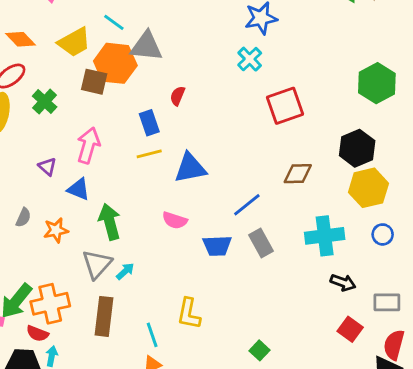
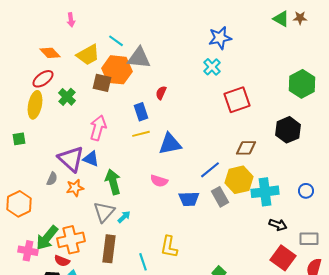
purple triangle: (47, 167) -> (71, 159), moved, size x2.0
yellow hexagon: (368, 188) -> (239, 180), moved
red square: (350, 329) -> (283, 258), size x1.4

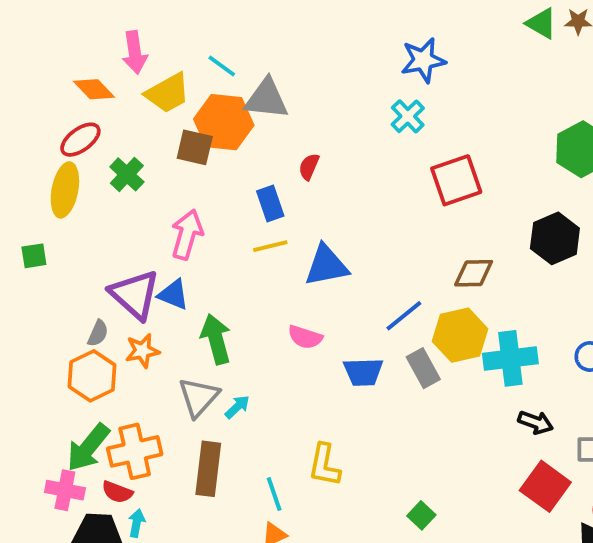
pink arrow: (71, 20) -> (135, 52), moved, size x1.5
orange hexagon: (19, 204) -> (92, 376), moved
pink cross: (28, 251) -> (65, 490), moved

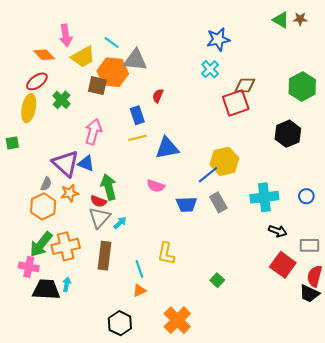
brown diamond: (474, 273) -> (245, 86), moved
yellow hexagon: (460, 335) -> (224, 161), moved
red semicircle: (117, 492) -> (98, 201), moved

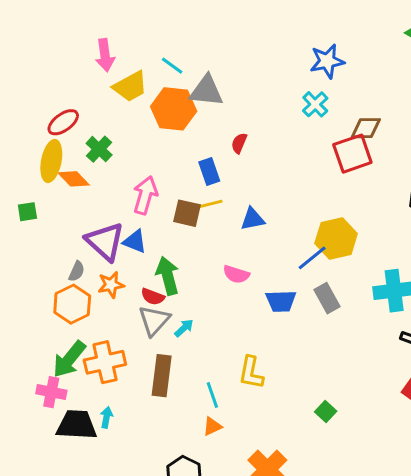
orange diamond: (44, 55) -> (74, 179), moved
brown square: (97, 86) -> (187, 213), moved
blue triangle: (167, 148) -> (253, 219), size x0.7

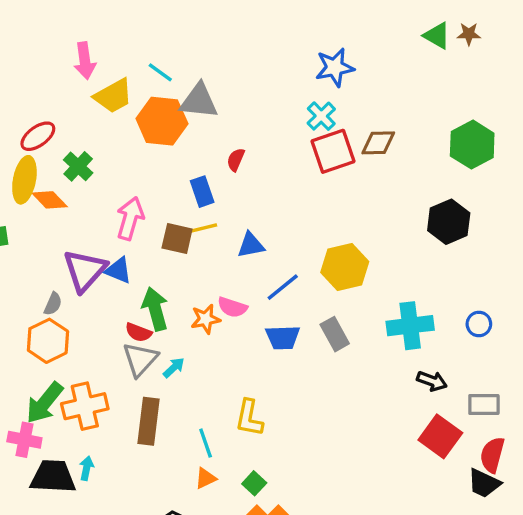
red square: (352, 154) -> (333, 151), moved
purple triangle: (105, 241) -> (85, 270), turned 30
blue line: (312, 258) -> (283, 287), moved
orange star: (111, 285) -> (206, 319), moved
green square: (326, 411) -> (254, 483), moved

